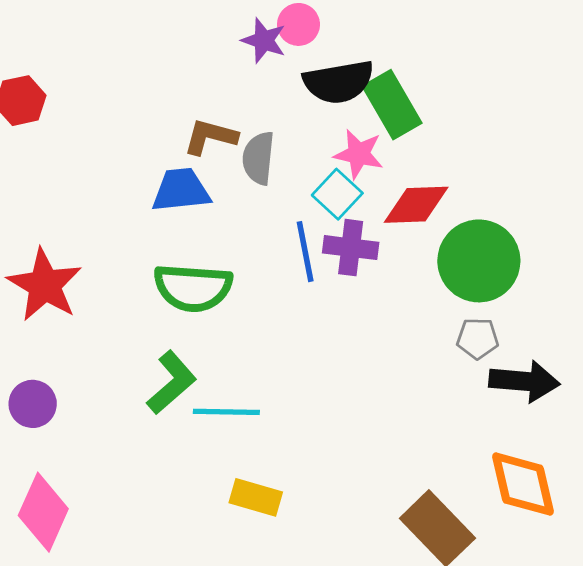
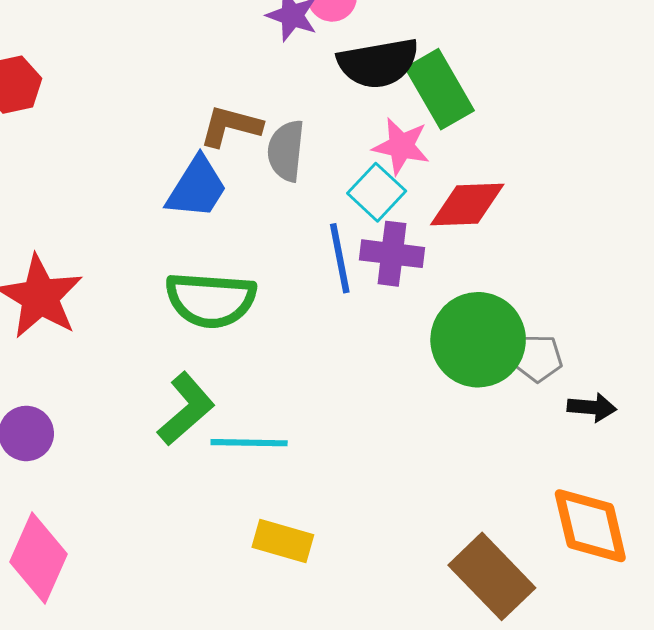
blue trapezoid: (181, 190) -> (197, 188), turned 128
green circle: (479, 261) -> (478, 340), moved
black arrow: (524, 381) -> (592, 407), size x0.6

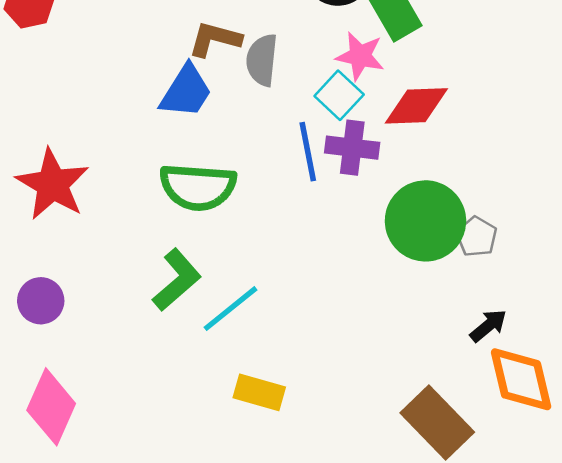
gray pentagon: (538, 358) -> (477, 237), turned 30
black arrow: (592, 407) -> (488, 326), moved, turned -45
cyan line: (249, 443) -> (230, 309), turned -40

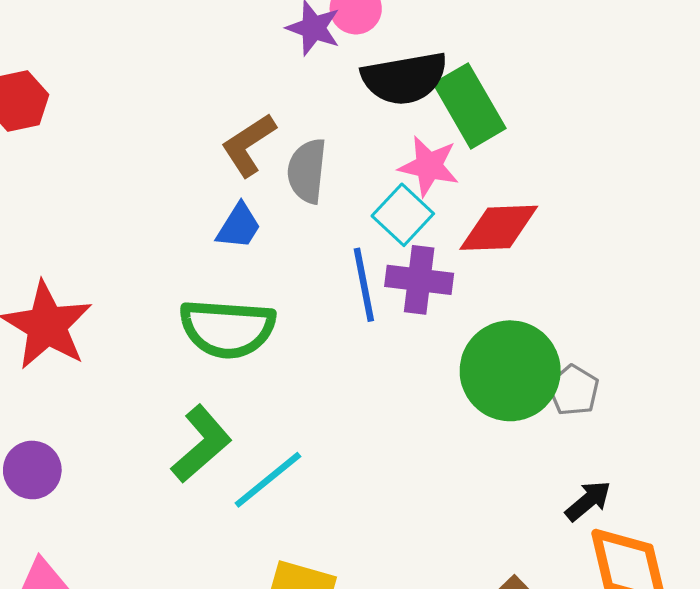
brown L-shape: (215, 39) -> (248, 145), turned -48
blue trapezoid: (186, 91) -> (239, 226), moved, size x0.7

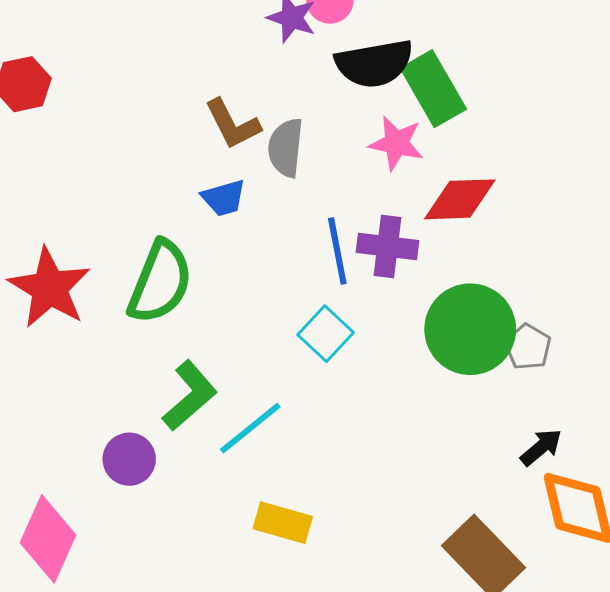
brown L-shape: (248, 145) -> (233, 124), turned -84
cyan square: (403, 215) -> (326, 334), moved
blue trapezoid: (239, 226) -> (224, 198), turned 42
green semicircle: (227, 329) -> (160, 282), moved, turned -72
purple circle: (32, 470) -> (129, 459), moved

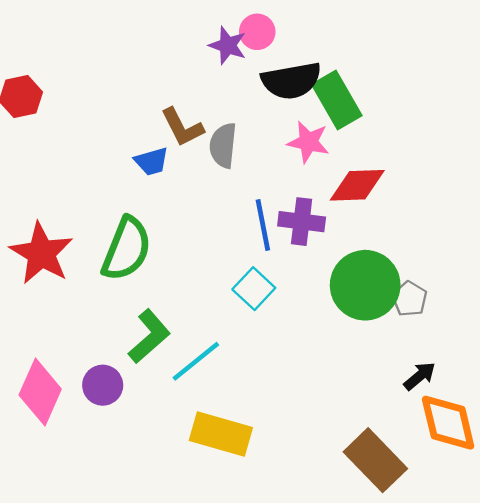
blue trapezoid: (224, 198) -> (152, 161), moved
yellow rectangle: (283, 523) -> (221, 434), size x1.4
pink diamond: (48, 539) -> (40, 392), moved

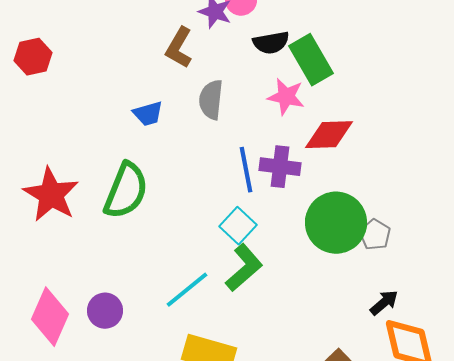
black semicircle: (291, 81) -> (271, 43), size x0.7
brown L-shape: (182, 127) -> (179, 48), moved, turned 57
green L-shape: (149, 336) -> (244, 268), moved

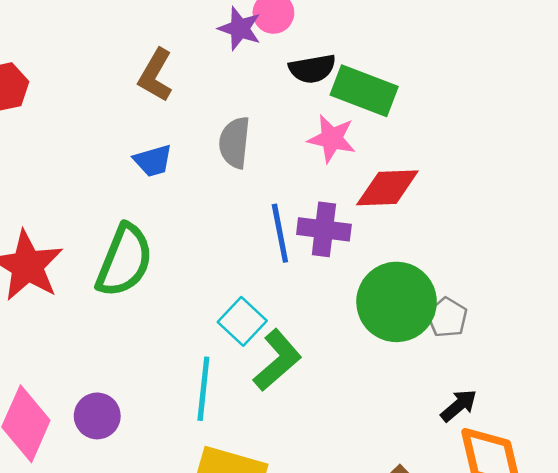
brown L-shape: (179, 48) -> (156, 75), moved
green rectangle: (311, 60) -> (364, 91), turned -39
cyan square: (238, 226) -> (242, 321), moved
cyan line: (187, 290) -> (203, 389), turned -45

